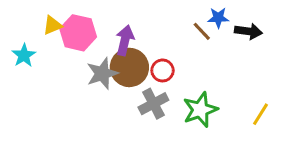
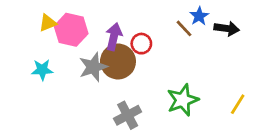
blue star: (218, 18) -> (199, 16), turned -30
cyan star: (24, 55) -> (42, 70), moved, turned 30
red circle: (163, 70) -> (141, 44), moved
gray cross: (153, 104) -> (128, 115), moved

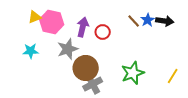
blue star: (199, 16) -> (148, 20), moved
brown circle: (118, 61) -> (86, 68), moved

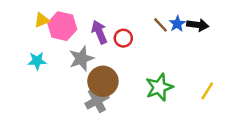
purple arrow: (83, 27) -> (99, 32), turned -36
gray cross: (93, 84) -> (97, 100), moved

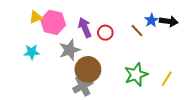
brown line: (160, 25) -> (137, 31), moved
yellow line: (207, 91) -> (167, 79), moved

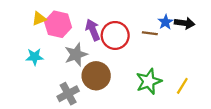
brown line: (137, 31) -> (150, 33), turned -40
red circle: (105, 33) -> (115, 35), size x1.6
gray cross: (83, 86) -> (68, 94), moved

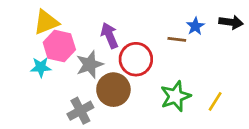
yellow triangle: (39, 19) -> (46, 22), size x1.5
black arrow: (185, 23) -> (231, 22), moved
pink hexagon: (58, 24) -> (59, 46), moved
red circle: (115, 35) -> (136, 59), moved

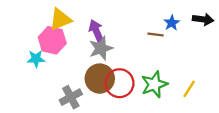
yellow triangle: (46, 22) -> (60, 19), moved
red circle: (136, 59) -> (120, 83), moved
gray star: (90, 64) -> (101, 48), moved

